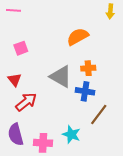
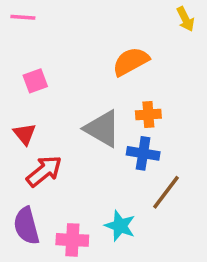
yellow arrow: (110, 11) -> (185, 19), turned -32

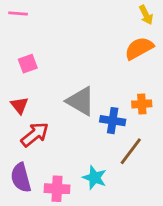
orange semicircle: (131, 61) -> (139, 48), moved
orange cross: (148, 114) -> (142, 104), moved

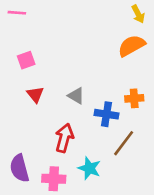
gray triangle: (81, 101) -> (76, 96), size x0.6
red triangle: (19, 105) -> (35, 94), moved
red arrow: (35, 135) -> (64, 138), moved, turned -36

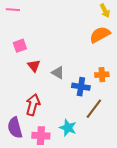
red triangle: (35, 94) -> (34, 66), moved
red arrow: (64, 138) -> (33, 105), moved

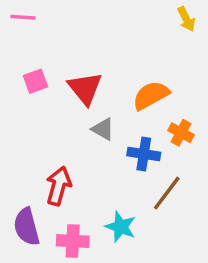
orange semicircle: (100, 35) -> (151, 95), moved
red triangle: (34, 66) -> (85, 88), moved, size x1.5
orange cross: (102, 75) -> (181, 133), turned 32

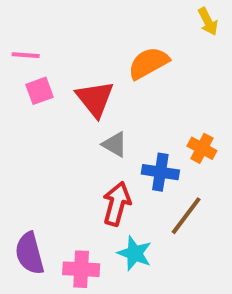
pink line: (23, 17) -> (26, 55), moved
orange semicircle: (151, 95) -> (148, 63), moved
red arrow: (59, 186) -> (117, 204), moved

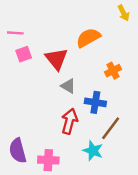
orange cross: (202, 148) -> (113, 71), moved, turned 35
cyan star: (135, 253) -> (93, 151), moved

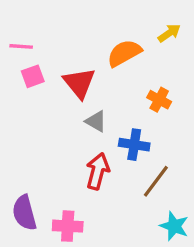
yellow arrow: (124, 13) -> (169, 33), moved, turned -98
orange cross: (113, 71) -> (159, 100), turned -35
cyan star: (93, 151) -> (174, 226), moved

